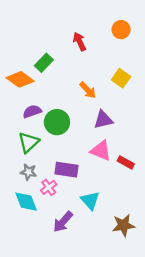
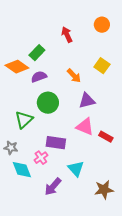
purple semicircle: (32, 111) -> (39, 77), moved
gray star: (28, 172) -> (11, 148), moved

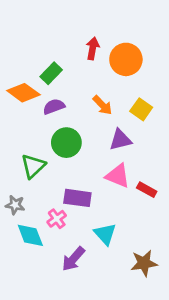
orange circle: (102, 25) -> (126, 59), moved, size x1.5
red arrow: (67, 35) -> (93, 48), turned 35
yellow square: (102, 66) -> (141, 109), moved

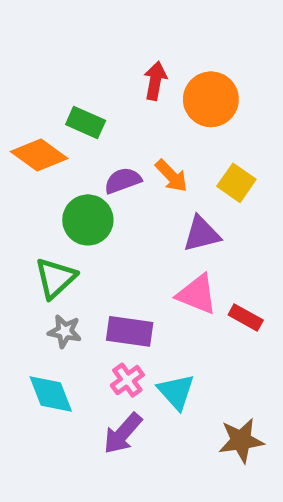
green rectangle: (51, 73) -> (86, 123), turned 70
purple semicircle: (54, 107) -> (123, 181), moved
green circle: (66, 143) -> (88, 220), moved
gray star: (15, 205) -> (65, 331), moved
pink cross: (57, 219) -> (127, 380), moved

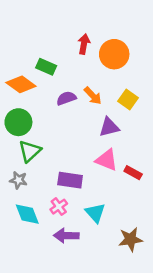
green circle: (88, 220) -> (18, 122), moved
gray star: (65, 331) -> (18, 180), moved
pink cross: (127, 380) -> (59, 207), moved
purple arrow: (123, 433) -> (66, 236), turned 50

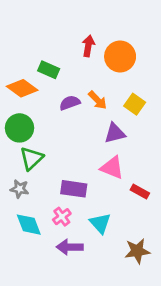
red rectangle: (133, 173) -> (140, 191), moved

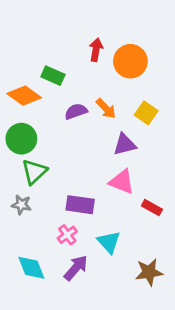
cyan diamond: (29, 225) -> (31, 268), moved
purple arrow: (70, 247) -> (76, 268), turned 130

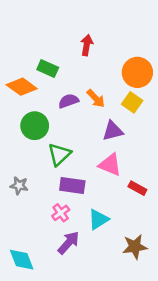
orange circle: (130, 61) -> (137, 72), moved
green circle: (21, 139) -> (35, 126), moved
green triangle: (34, 172) -> (59, 154), moved
cyan triangle: (109, 242) -> (98, 219), turned 40
cyan diamond: (31, 268) -> (22, 260), moved

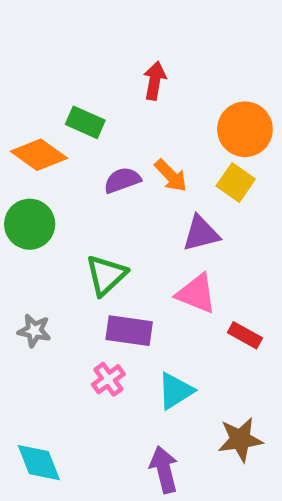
green circle: (35, 126) -> (30, 224), moved
purple arrow: (68, 243) -> (164, 470), moved, turned -55

